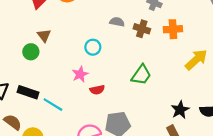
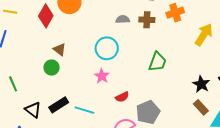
cyan circle: (93, 47) -> (107, 48), size x1.5
red semicircle: (97, 90) -> (122, 97), moved
black rectangle: (28, 92) -> (59, 105), turned -36

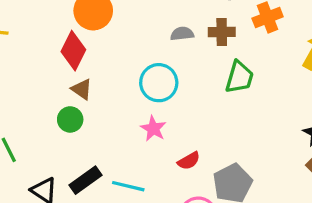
red diamond: (46, 16) -> (73, 51), moved
green trapezoid: (158, 62) -> (239, 77), moved

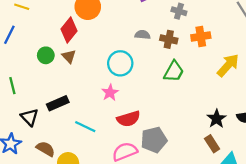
green circle: (70, 119) -> (46, 55), moved
red semicircle: (189, 161) -> (129, 119), size x1.5
black rectangle: (86, 180) -> (58, 103), moved

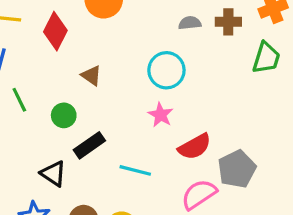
red diamond: (69, 30) -> (55, 31), moved
green circle: (46, 55) -> (64, 115), moved
green trapezoid: (174, 71) -> (266, 58), moved
green line: (12, 86) -> (19, 100), moved

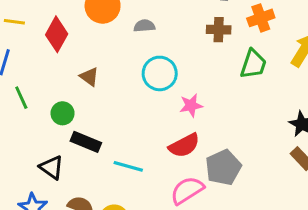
gray semicircle: (190, 23) -> (144, 26), moved
pink star: (161, 115) -> (191, 105), moved, turned 30
black rectangle: (89, 145) -> (86, 142), turned 56

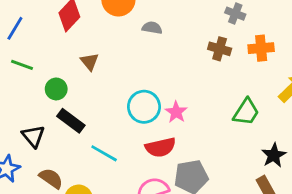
green trapezoid: (253, 64) -> (246, 112), moved
cyan circle: (160, 73) -> (144, 107), moved
green line: (21, 98) -> (22, 65), turned -60
pink star: (191, 105) -> (176, 112), turned 30

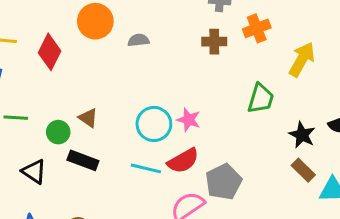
brown triangle: (89, 62) -> (88, 118), moved
black triangle: (33, 136) -> (34, 172), moved
cyan line: (104, 153) -> (146, 168), moved

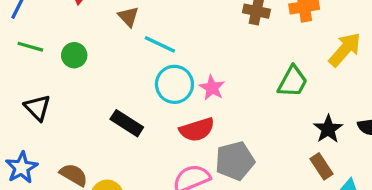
brown triangle: (88, 118) -> (128, 17), moved
green circle: (58, 132) -> (74, 55), moved
black rectangle: (83, 160) -> (127, 123), moved
cyan line: (146, 168) -> (160, 44), moved

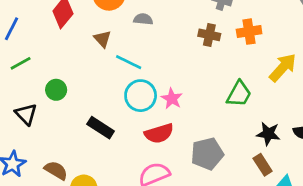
green line: (30, 47) -> (21, 63), turned -45
green circle: (74, 55) -> (56, 90), moved
black star: (328, 129) -> (268, 134), turned -30
gray pentagon: (235, 161) -> (207, 154), moved

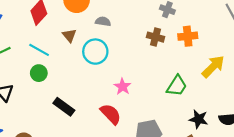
cyan line: (129, 62) -> (39, 50), moved
green circle: (56, 90) -> (39, 73), moved
cyan circle: (141, 96) -> (95, 52), moved
red semicircle: (159, 133) -> (111, 114), turned -120

